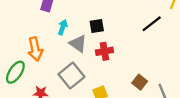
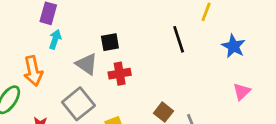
black line: (152, 24) -> (179, 39), turned -70
cyan arrow: (63, 27) -> (55, 39), moved

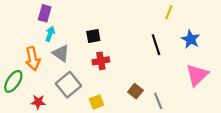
black line: (179, 39) -> (156, 45), moved
gray triangle: (87, 64) -> (61, 53), moved
pink triangle: (242, 92) -> (197, 75), size x1.6

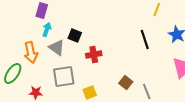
black square: (93, 36) -> (75, 35), moved, turned 32
gray square: (68, 85) -> (64, 76), turned 30

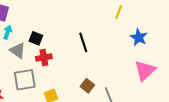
black line: (145, 39) -> (83, 42), moved
red cross: (94, 54) -> (44, 58), moved

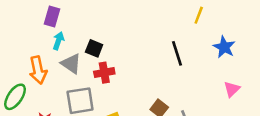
black line: (83, 42) -> (177, 53), moved
pink triangle: (145, 71) -> (232, 89), size x0.6

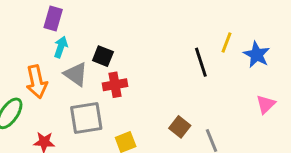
yellow line: (199, 15) -> (226, 43), moved

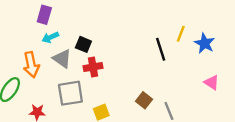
cyan arrow: (61, 47) -> (50, 37), turned -133
pink triangle: (266, 104) -> (212, 82), turned -42

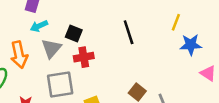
blue star: (205, 43) -> (191, 45), moved, turned -30
black line: (161, 49) -> (129, 32), moved
gray triangle: (62, 59) -> (51, 48), turned 36

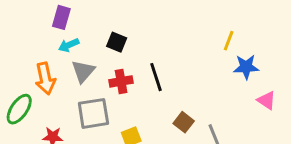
black line: (129, 32) -> (156, 77), moved
black square: (74, 33) -> (117, 42), moved

